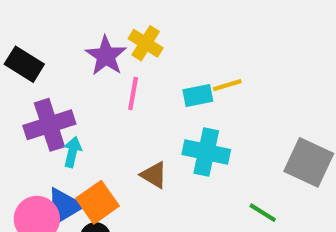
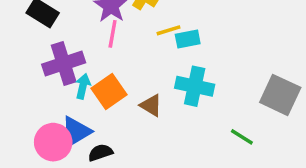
yellow line: (227, 85) -> (168, 30), moved
pink line: (133, 93) -> (113, 34), moved
orange square: (97, 202) -> (109, 91), moved

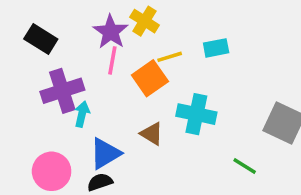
cyan rectangle: (188, 39) -> (216, 48), moved
orange square: (109, 91) -> (150, 78), moved
blue triangle: (76, 132) -> (105, 153), moved

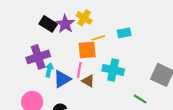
black rectangle: (41, 39) -> (48, 24), moved
pink line: (112, 60) -> (79, 70), moved
orange square: (150, 78) -> (87, 50), turned 30
blue triangle: (105, 153) -> (62, 79), moved

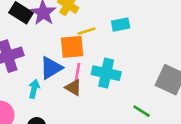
cyan arrow: (49, 70) -> (34, 89), moved
pink line: (79, 70) -> (77, 73), moved
blue triangle: (62, 79) -> (51, 68), moved

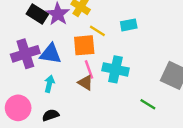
yellow line: (86, 31) -> (97, 31), turned 49
blue triangle: (51, 68) -> (51, 54), moved, turned 40
pink line: (77, 73) -> (89, 69), turned -30

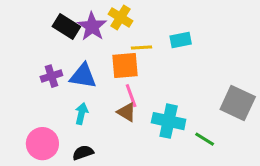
yellow line: (97, 31) -> (142, 47), turned -35
purple cross: (25, 54) -> (51, 76), size x0.6
cyan cross: (115, 69) -> (169, 121), moved

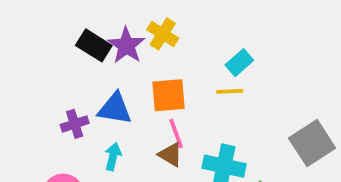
cyan rectangle: (181, 40) -> (239, 63), turned -30
yellow line: (142, 47) -> (230, 91), moved
purple cross: (51, 76) -> (75, 124), moved
gray square: (238, 103) -> (312, 143), turned 32

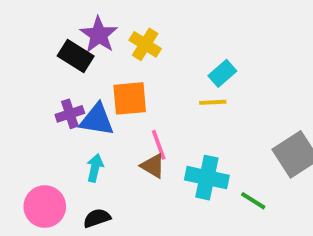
purple star: (126, 45) -> (99, 35), moved
orange square: (168, 95) -> (130, 98), moved
purple cross: (75, 124) -> (70, 114), moved

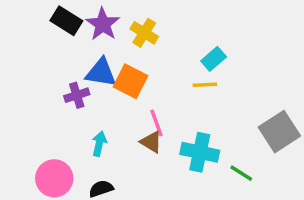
black rectangle: (76, 56) -> (66, 21), moved
orange square: (130, 98) -> (130, 81), turned 32
blue triangle: (97, 120) -> (101, 73), moved

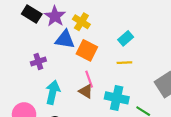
blue triangle: (101, 73) -> (65, 39), moved
orange square: (130, 81) -> (87, 50), moved
yellow line: (205, 85) -> (124, 63), moved
cyan arrow: (99, 144) -> (53, 92), size x1.5

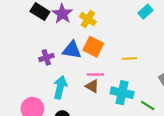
cyan rectangle: (126, 38) -> (145, 12), moved
blue triangle: (65, 39) -> (72, 50), moved
pink line: (89, 79) -> (95, 75), turned -70

